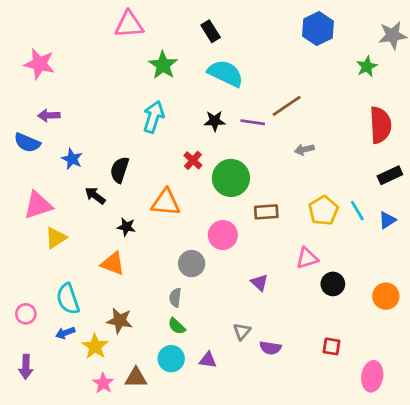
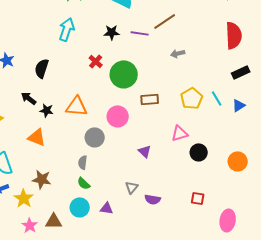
black arrow: (95, 196) -> (29, 98), moved
orange triangle: (166, 202) -> (77, 106), moved

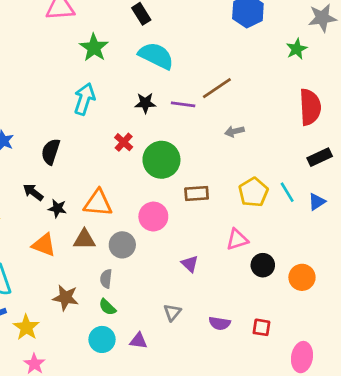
orange circle: (238, 161) -> (302, 277), moved
brown star: (42, 179) -> (66, 298), moved
purple semicircle: (153, 199) -> (220, 323), moved
brown triangle: (54, 221) -> (84, 239), moved

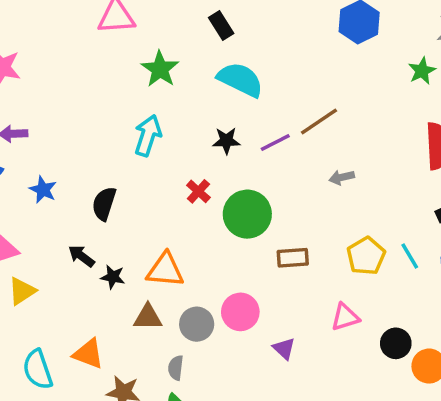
purple line: (183, 104) -> (275, 142), turned -35
pink circle: (153, 217) -> (240, 312), moved
orange triangle: (44, 245) -> (88, 354), moved
black circle: (263, 265) -> (396, 343), moved

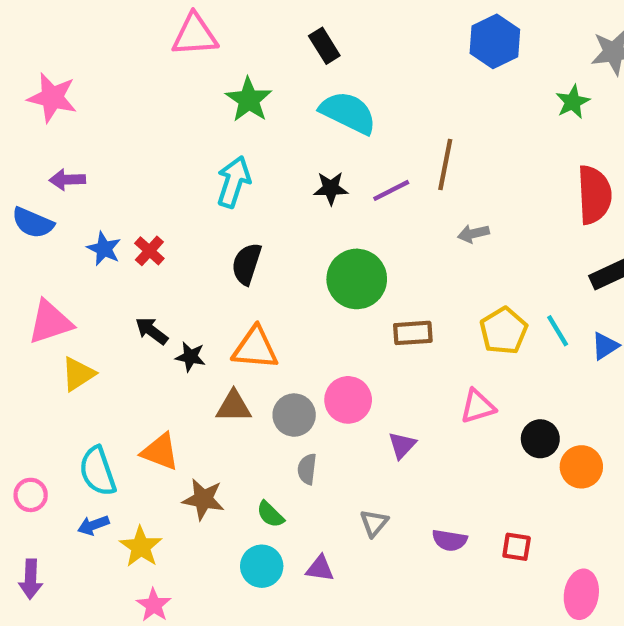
brown line: (319, 122) -> (445, 164), turned -45
red cross: (198, 191) -> (149, 251), moved
black semicircle: (104, 204) -> (247, 264), moved
purple triangle: (284, 349) -> (402, 445), turned 30
gray semicircle: (176, 368) -> (307, 469), moved

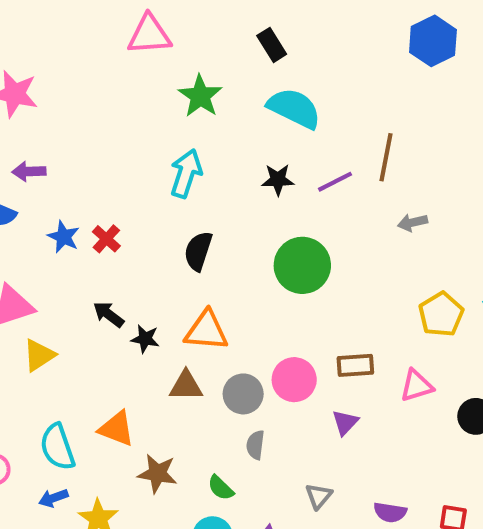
brown rectangle: (413, 333) -> (355, 365), moved

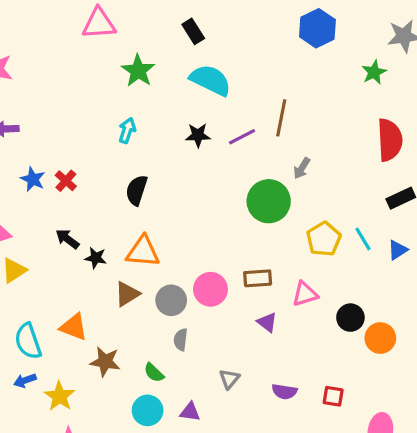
cyan arrow: (186, 174) -> (127, 130), size x0.7
gray arrow: (413, 223) -> (302, 168), turned -45
green circle: (302, 265) -> (269, 201), moved
brown triangle: (186, 386) -> (127, 294), turned -32
purple triangle: (345, 422) -> (267, 322), moved, turned -35

